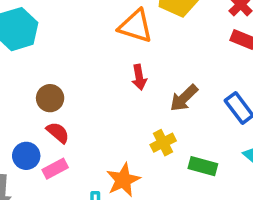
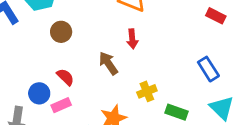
brown circle: (50, 98) -> (61, 32), moved
brown arrow: (184, 98) -> (108, 63), moved, turned 95

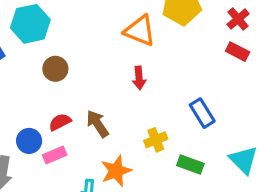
brown arrow: (108, 63) -> (97, 124), moved
blue rectangle: (208, 69) -> (202, 113), moved
red semicircle: (65, 77) -> (60, 122), turned -72

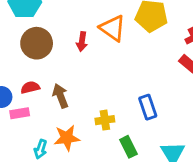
brown circle: (55, 69) -> (37, 43), size x1.5
red arrow: (139, 78) -> (82, 42), moved
green rectangle: (190, 164) -> (128, 147), turned 30

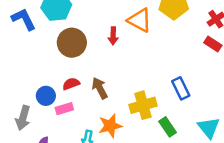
yellow cross: (105, 120) -> (143, 105), size x1.5

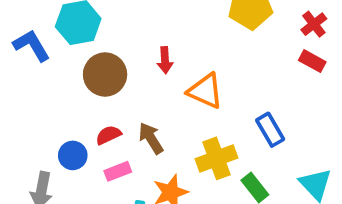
orange triangle: (140, 20) -> (205, 91), moved
pink rectangle: (64, 109) -> (118, 171), moved

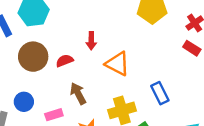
brown circle: (105, 74) -> (33, 57), moved
red semicircle: (108, 135) -> (65, 61), moved

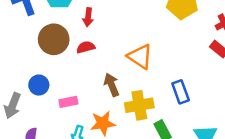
red arrow: (91, 41) -> (88, 17), moved
brown arrow: (78, 94) -> (111, 85), moved

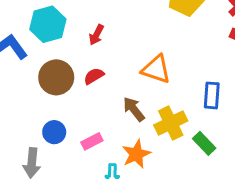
red arrow: (88, 17) -> (96, 35), moved, turned 36
blue rectangle: (181, 92) -> (212, 95), turned 40

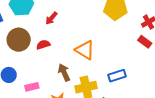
blue rectangle: (212, 95) -> (117, 76), turned 54

